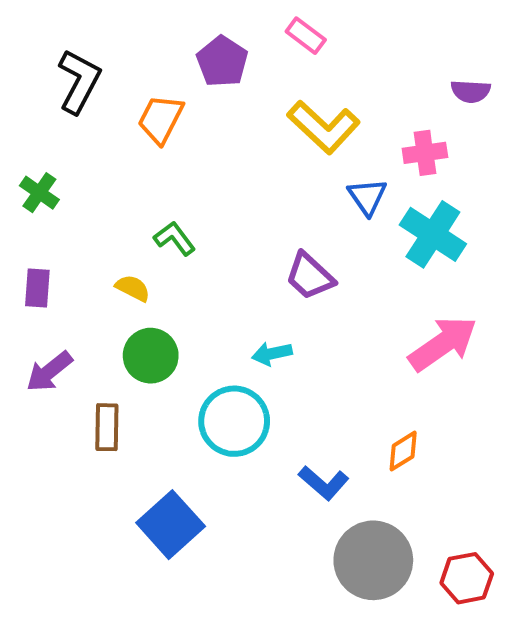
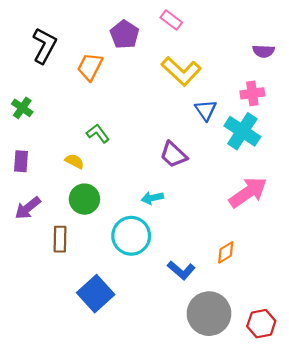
pink cross: (425, 153) -> (252, 93), moved

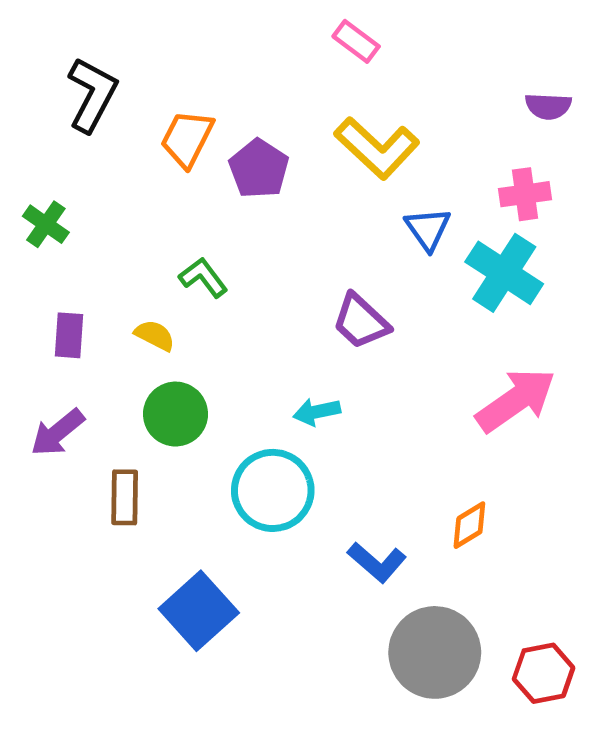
purple pentagon: (124, 34) -> (259, 169), moved
purple rectangle: (21, 161) -> (69, 335), moved

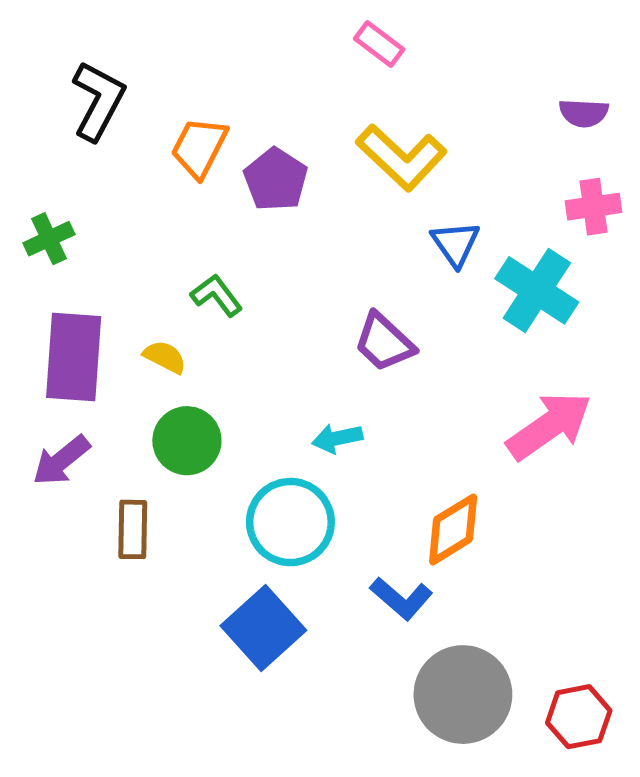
pink cross: (525, 194) -> (594, 207), moved
green cross: (46, 224) -> (49, 239), turned 30
purple rectangle: (69, 335) -> (74, 357), size x1.8
orange diamond: (469, 525) -> (453, 529), moved, size x1.4
blue square: (199, 611) -> (263, 628), moved

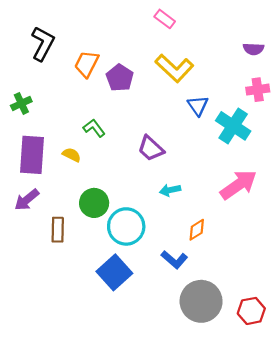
purple trapezoid: (384, 342) -> (151, 148), moved
cyan arrow: (337, 438) -> (170, 190), moved
green circle: (187, 441) -> (94, 203), moved
orange diamond: (453, 529) -> (197, 230), size x0.7

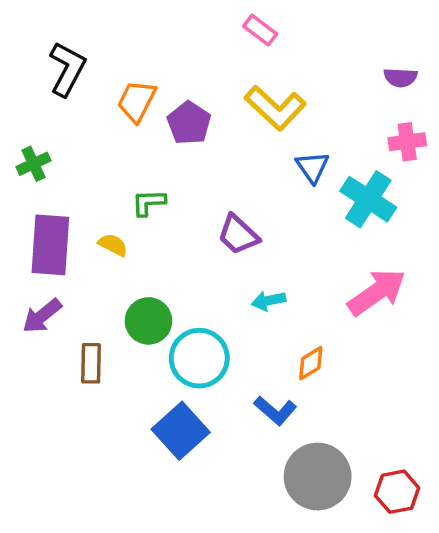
green L-shape: (94, 128) -> (148, 203), turned -55

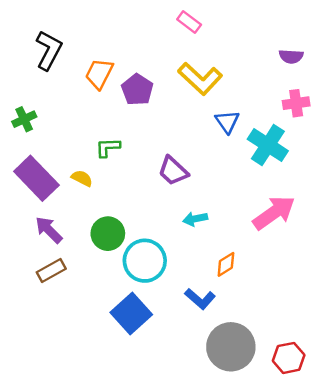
purple rectangle: (50, 245) -> (36, 178), turned -48
purple arrow: (42, 316) -> (49, 230), moved, turned 84
brown rectangle: (91, 363) -> (51, 271), moved, turned 60

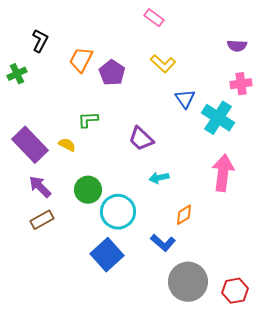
black L-shape: (49, 50) -> (40, 41), size x0.7
yellow L-shape: (200, 79) -> (163, 64), size x0.7
green cross: (24, 119) -> (17, 74), moved
pink arrow: (274, 213) -> (223, 173), turned -48

